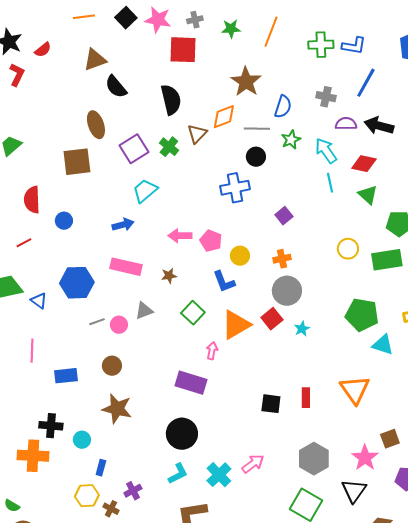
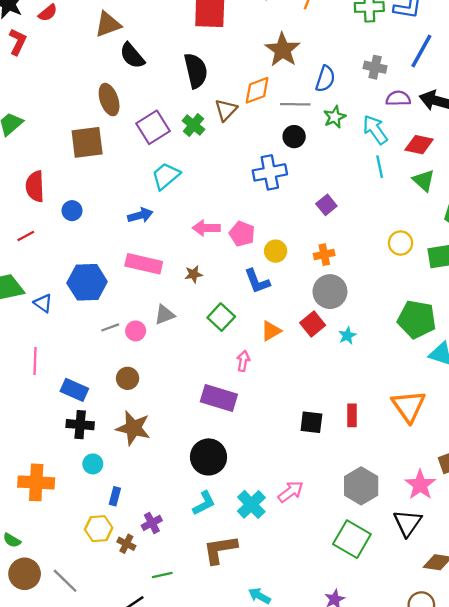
orange triangle: (236, 325) -> (271, 331), size x0.6
blue rectangle: (66, 376) -> (74, 390), turned 30
black cross: (51, 426) -> (80, 425), moved

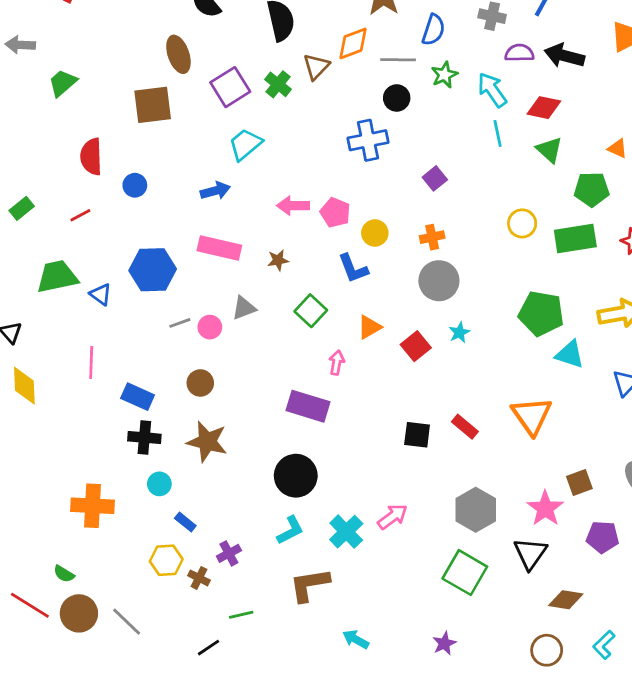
red square: (313, 324) -> (416, 346), moved
red rectangle: (352, 415) -> (465, 427), turned -50
blue rectangle: (115, 496) -> (185, 522), turned -66

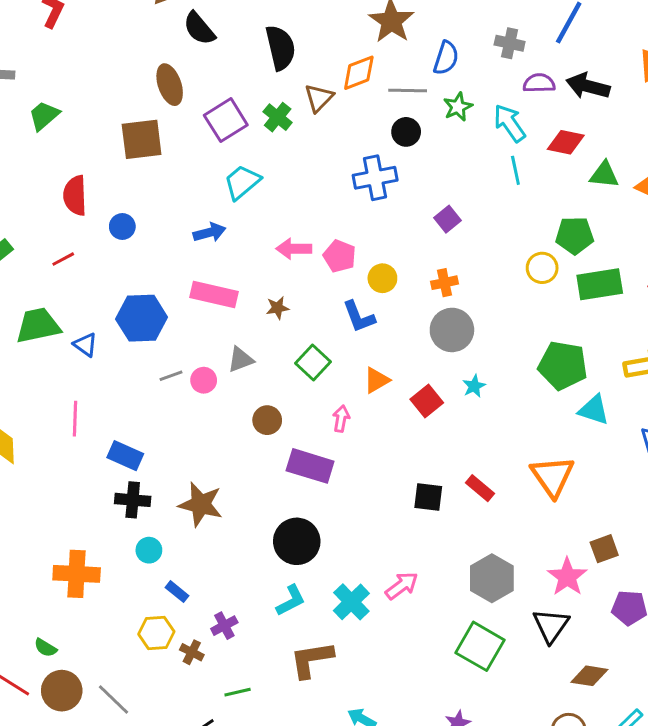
green triangle: (549, 150) -> (604, 175), moved, turned -36
green pentagon: (592, 189) -> (575, 235), moved
brown circle: (200, 383) -> (267, 420), moved

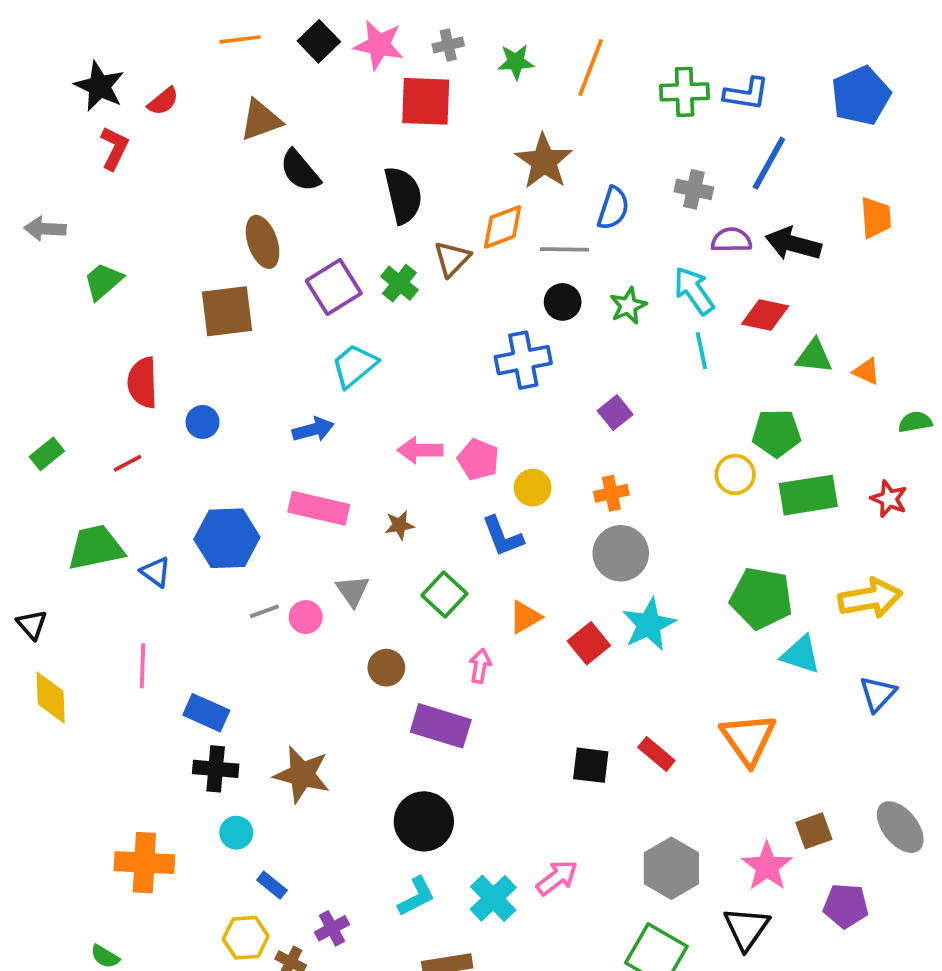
green star: (458, 107) -> (628, 306), moved
gray triangle: (241, 360) -> (353, 591), turned -44
cyan star: (474, 386) -> (649, 625), size x1.8

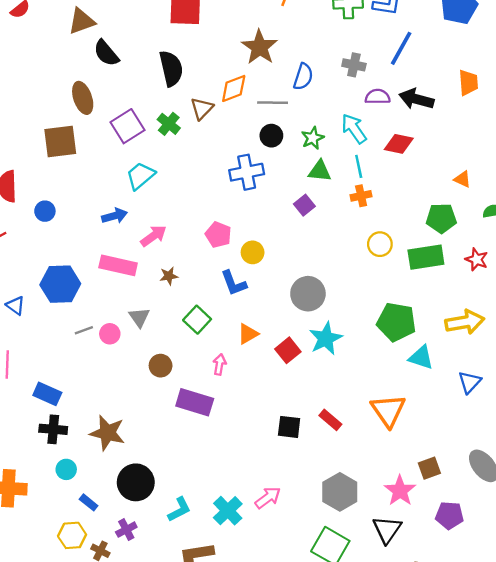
green triangle: (814, 356) -> (320, 171), moved
green pentagon: (776, 433) -> (441, 218), moved
pink arrow: (420, 450) -> (153, 236), moved, turned 144
orange cross: (611, 493) -> (361, 196), moved
black circle: (424, 821) -> (136, 482), moved

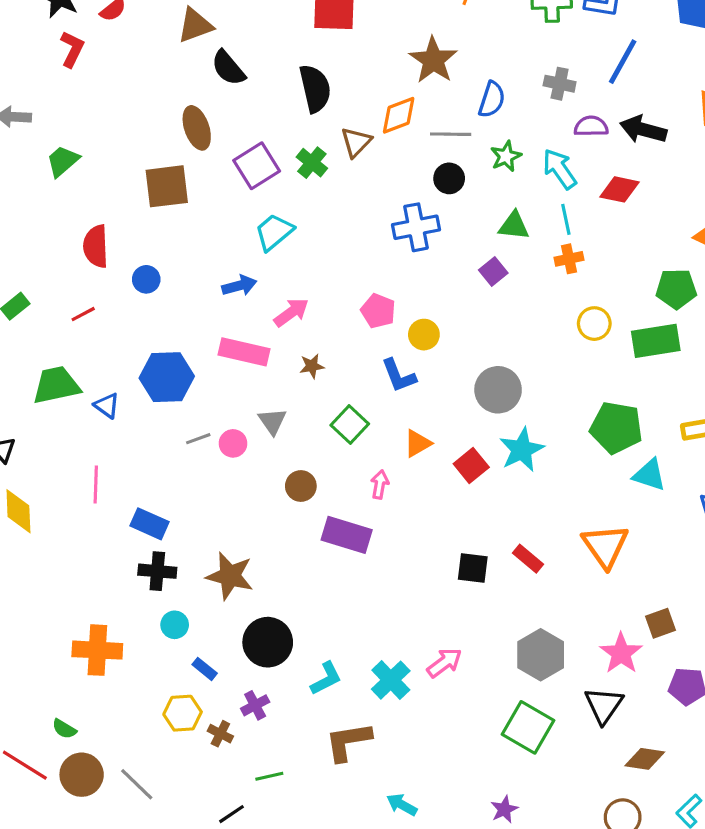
green star: (313, 138) -> (506, 156), moved

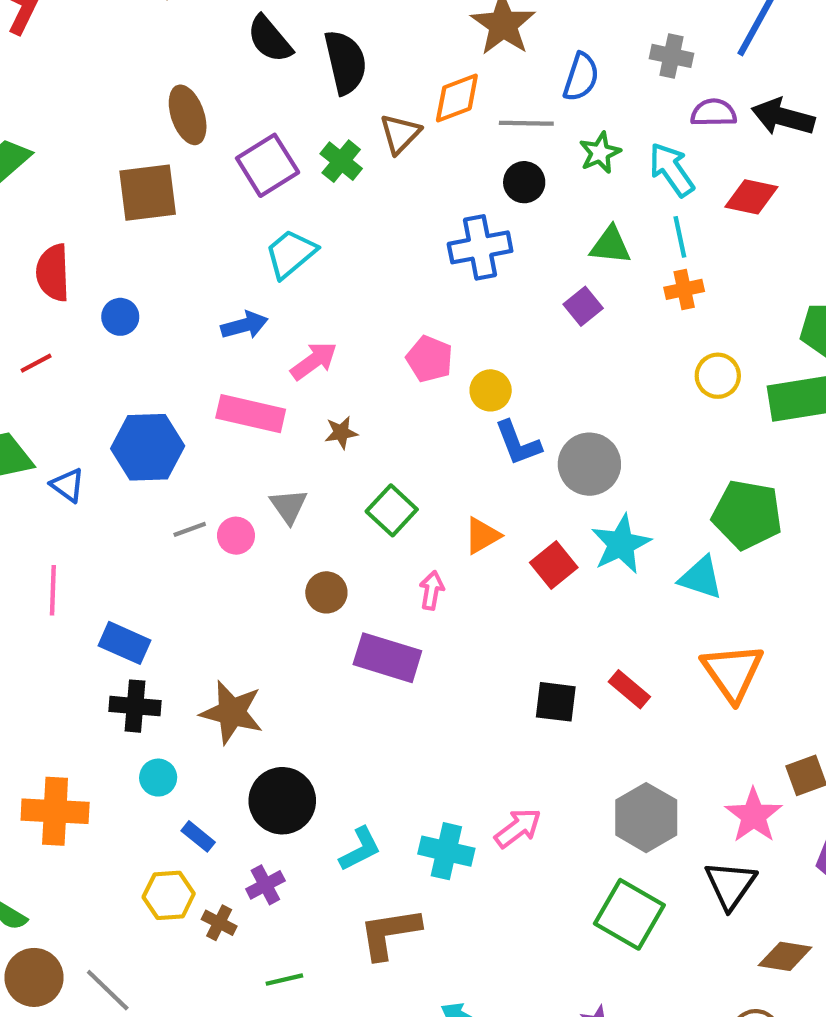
black semicircle: (228, 68) -> (270, 39), moved
blue L-shape: (399, 376) -> (518, 443), moved
cyan triangle: (649, 475) -> (701, 578), moved
cyan cross: (391, 680) -> (446, 851), turned -33

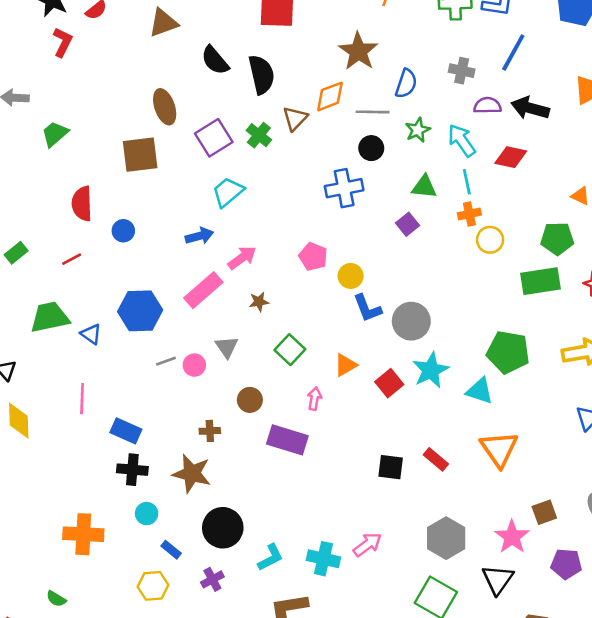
yellow circle: (718, 376) -> (490, 240), moved
pink rectangle: (251, 414) -> (203, 290), turned -54
brown cross: (219, 923) -> (210, 431), moved, turned -30

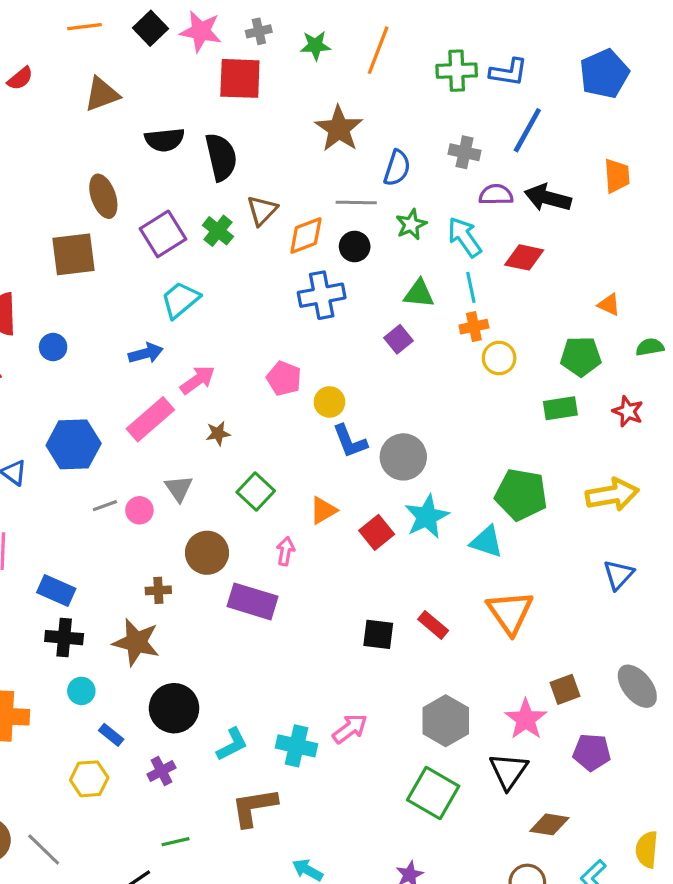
black semicircle: (215, 60) -> (165, 140), turned -56
orange diamond: (330, 96) -> (306, 236), moved
green rectangle: (540, 281) -> (560, 408), size x0.7
brown circle: (250, 400) -> (207, 553), size x1.4

